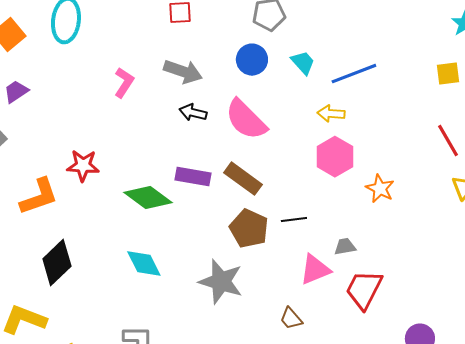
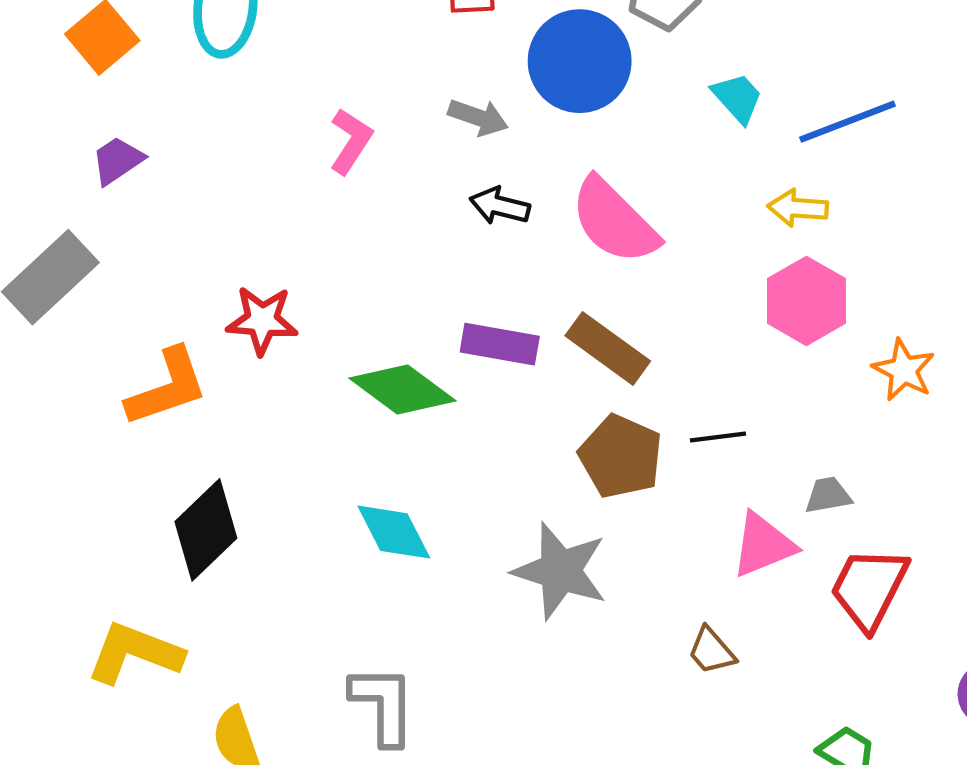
blue circle: (252, 60) -> (580, 61), moved, size x1.5
gray arrow: (183, 72) -> (478, 117), size x0.7

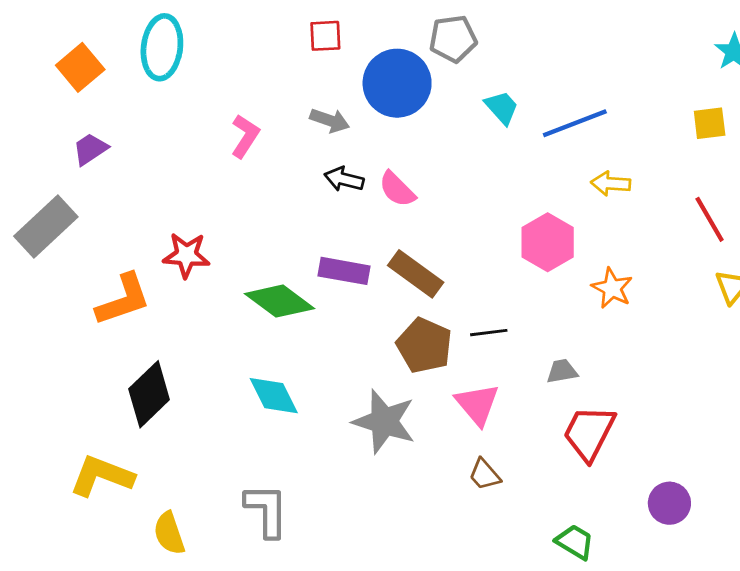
yellow arrow: (798, 208) -> (611, 183), moved
pink semicircle: (614, 221) -> (397, 189), moved, size x0.6
pink triangle: (763, 545) -> (477, 404), moved, turned -48

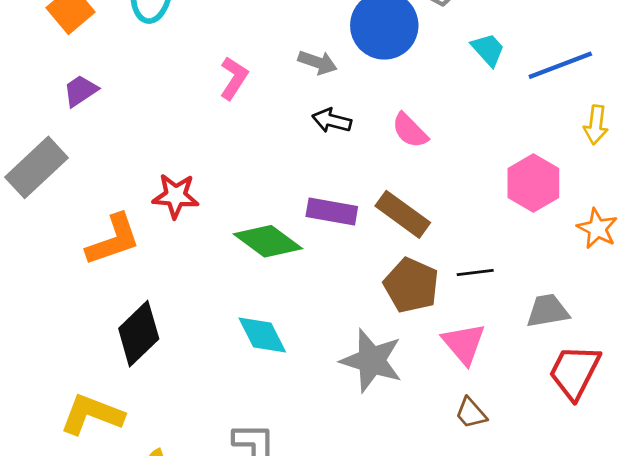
yellow arrow: (611, 183) -> (596, 125), turned -87
pink semicircle: (397, 189) -> (410, 131), moved
gray trapezoid: (562, 371) -> (548, 311), size x1.4

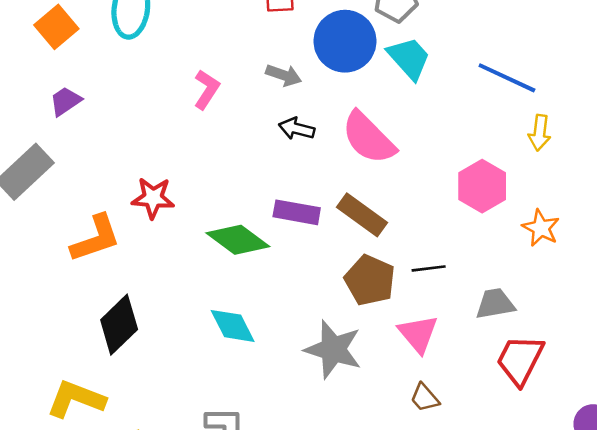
cyan trapezoid: (488, 50) -> (409, 58), moved, size x1.4
blue line: (560, 65) -> (507, 78), turned 46
pink semicircle: (410, 131) -> (368, 138), size x1.6

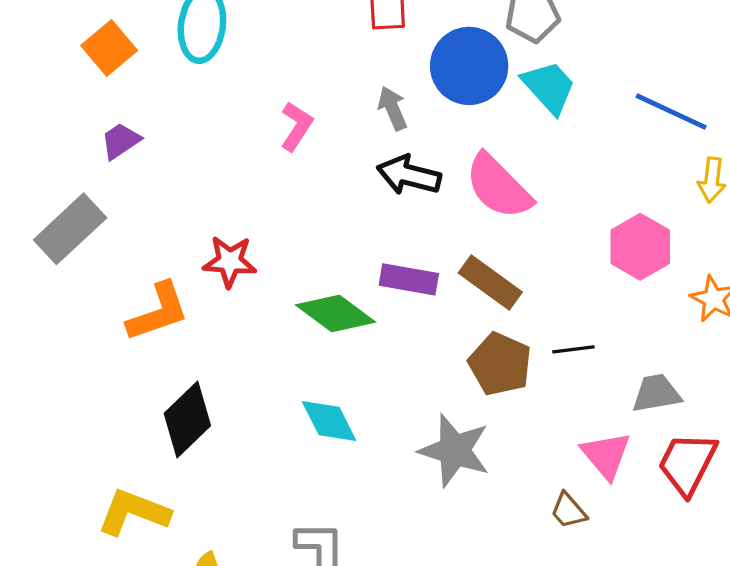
gray arrow: (284, 75) -> (393, 108), turned -132
black arrow: (297, 129) -> (409, 175), size x1.4
pink triangle: (418, 334) -> (606, 455), moved

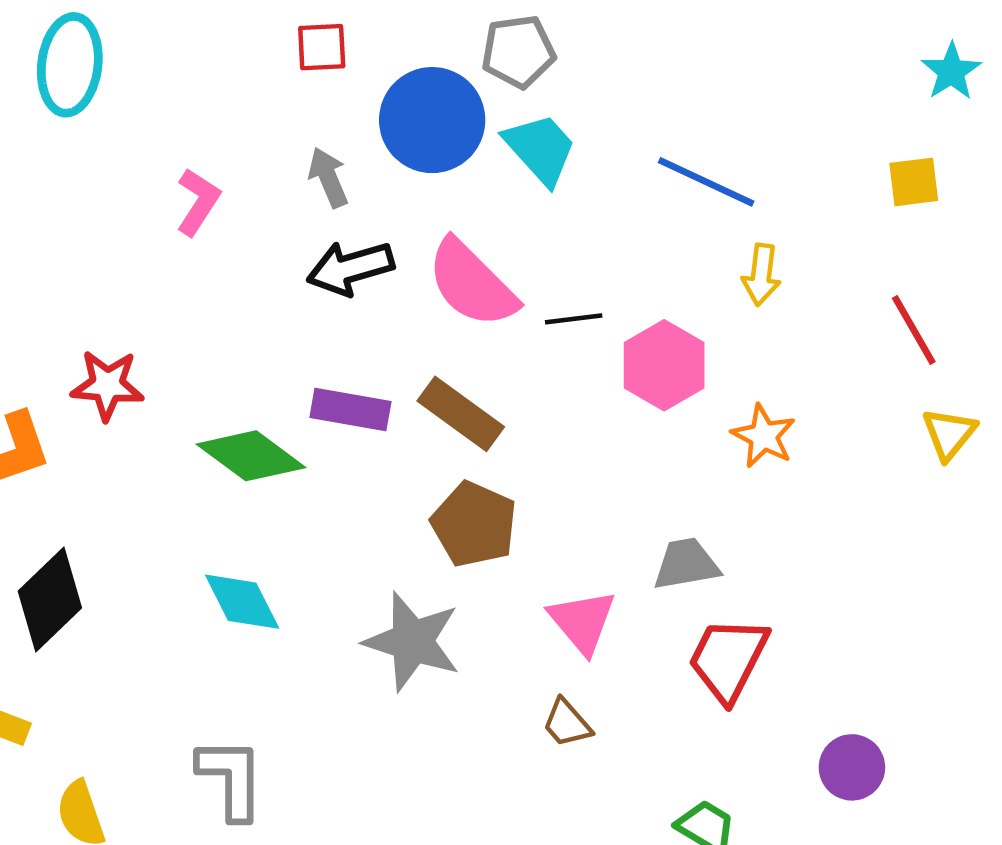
black arrow: (409, 175) -> (350, 268), turned -30
black line: (573, 349) -> (574, 319), moved
pink triangle: (606, 455) -> (582, 622), moved

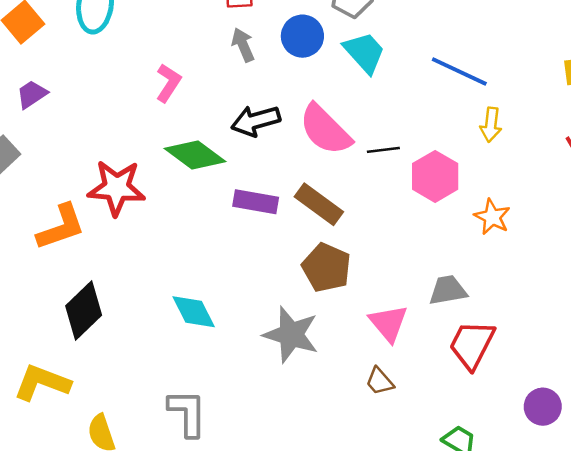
blue circle: (432, 120) -> (302, 36), size x0.7
gray arrow: (328, 177) -> (243, 45), moved
red star: (107, 385) -> (117, 188), size x1.4
green diamond: (251, 456) -> (195, 155), moved

